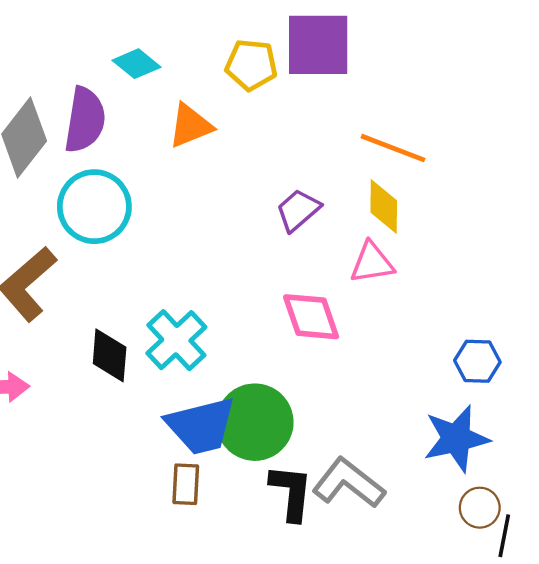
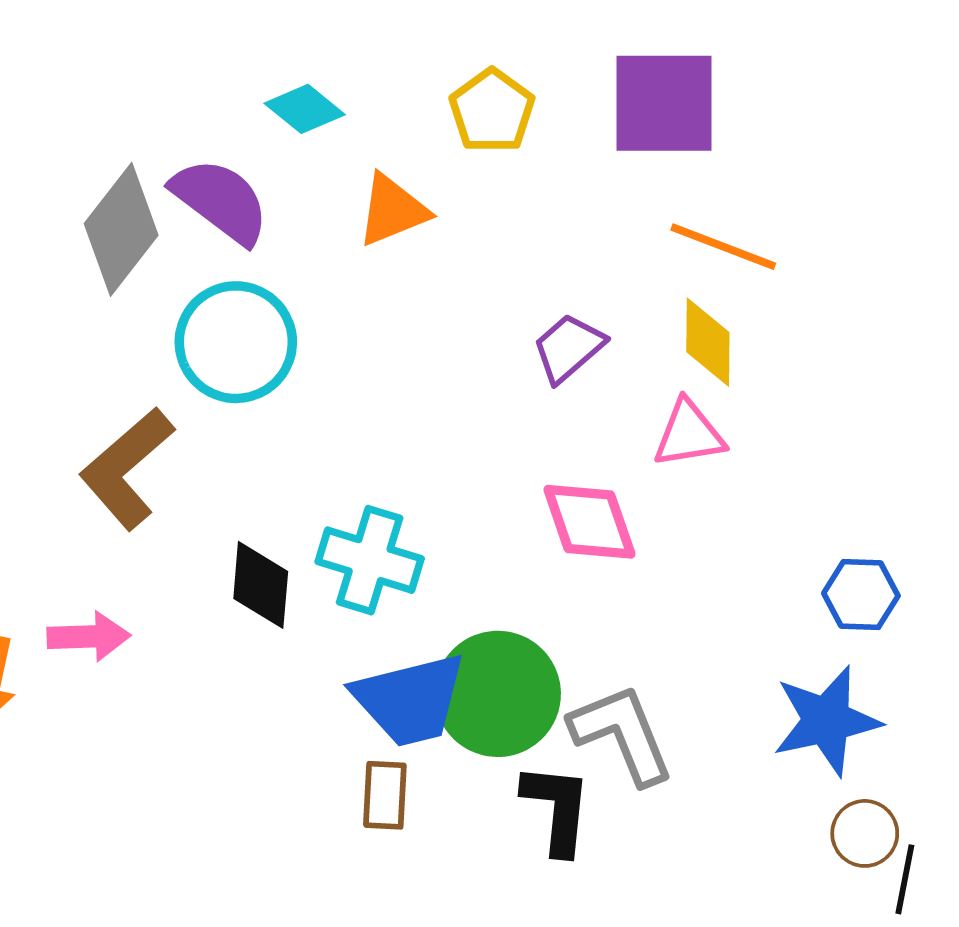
purple square: (318, 45) -> (664, 103), moved
yellow pentagon: (251, 65) -> (492, 111), turned 30
purple semicircle: (85, 120) -> (221, 201), turned -62
cyan cross: (176, 340) -> (370, 560), turned -30
gray L-shape: (349, 483) -> (622, 734), moved, turned 30

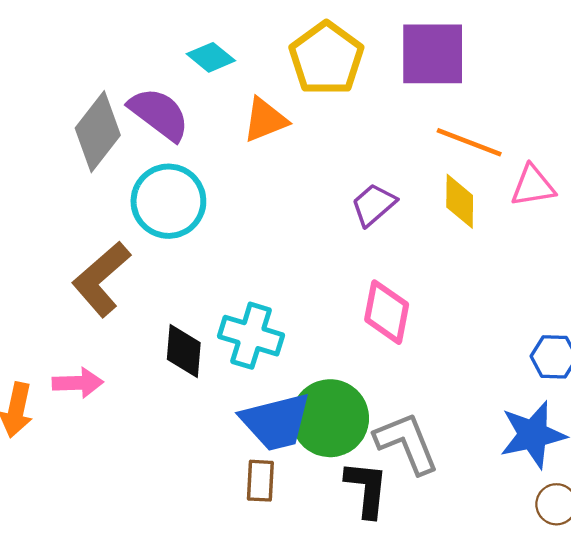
yellow pentagon: (492, 111) -> (326, 59), size x1.4
pink triangle: (689, 434) -> (533, 186), moved
pink diamond: (589, 522) -> (387, 312), turned 30

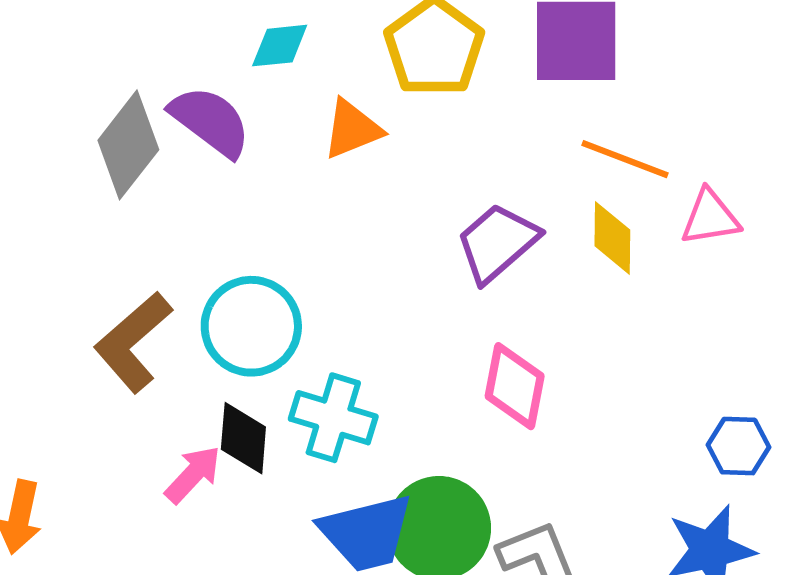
cyan diamond: (211, 57) -> (280, 46), turned -45
cyan circle: (168, 201) -> (251, 326), moved
purple trapezoid: (374, 205) -> (497, 243), size x1.4
pink arrow: (78, 383) -> (193, 474), moved, turned -45

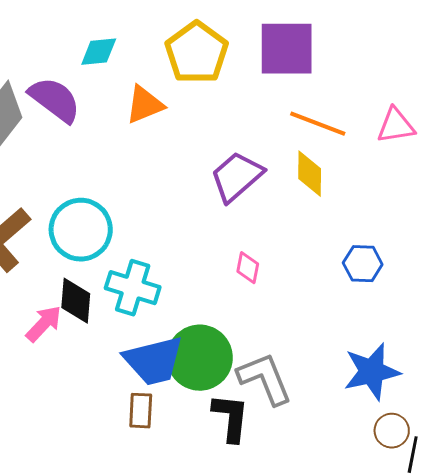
pink triangle: (710, 217) -> (396, 126), moved
pink diamond: (515, 386) -> (248, 268), size x0.6
blue hexagon: (739, 446) -> (363, 264), moved

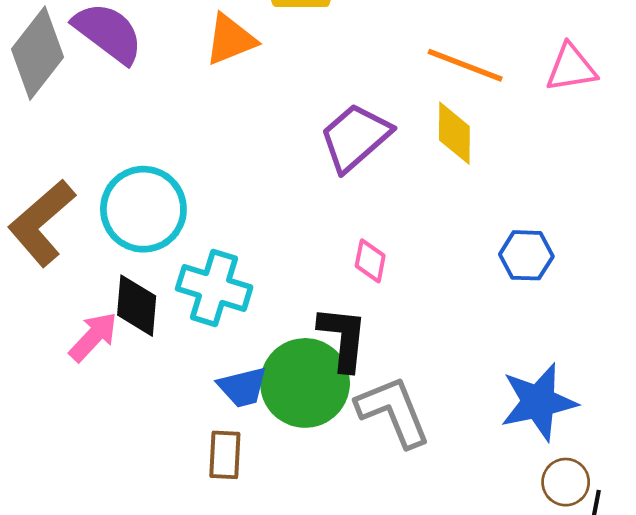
blue trapezoid: (154, 361) -> (243, 387), size x0.6
black L-shape: (231, 418) -> (343, 338), moved

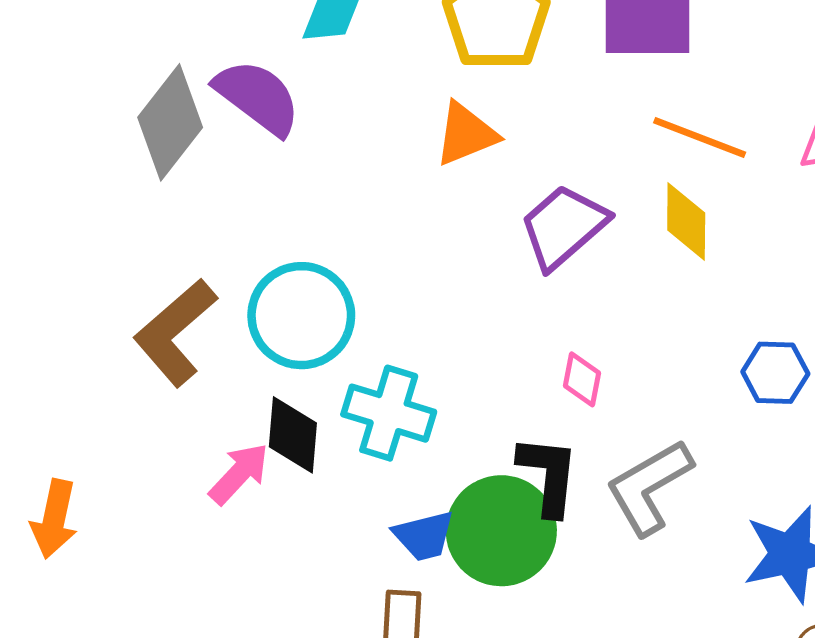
orange triangle: (230, 39) -> (466, 134), moved
gray L-shape: (393, 411) -> (649, 487), moved, turned -98

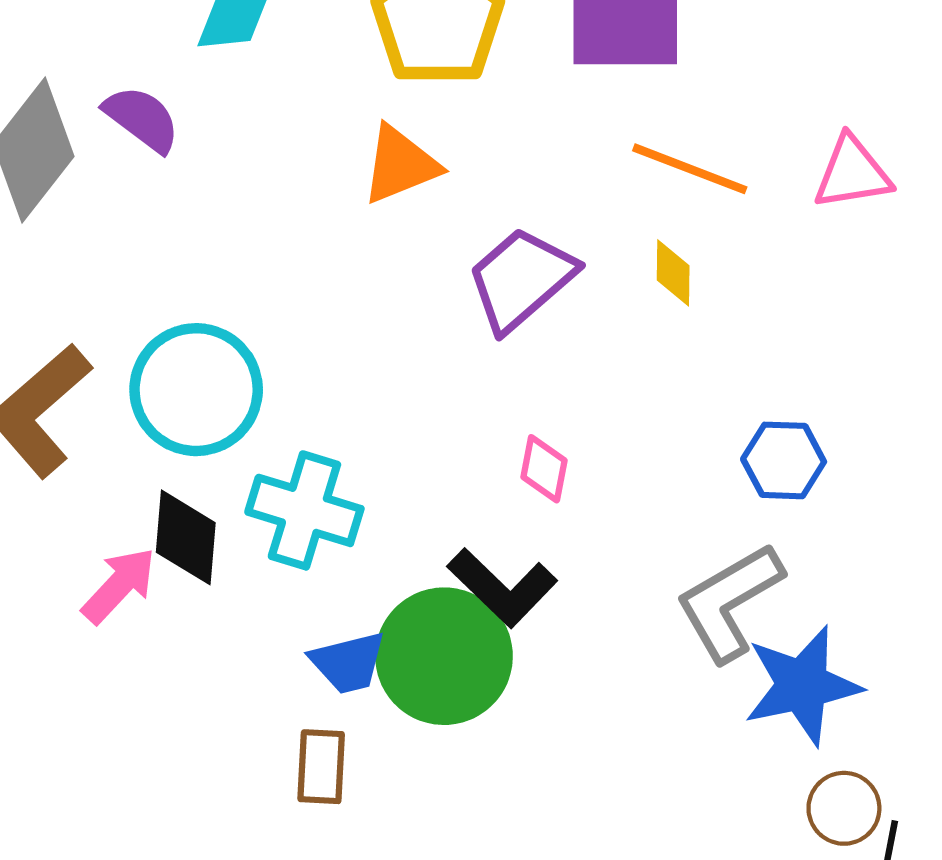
purple semicircle: (258, 97) -> (142, 119), size x0.7
yellow diamond: (686, 221) -> (673, 273), size x0.7
black L-shape: (548, 475) -> (502, 587), turned 128
gray L-shape: (649, 487) -> (729, 602), moved

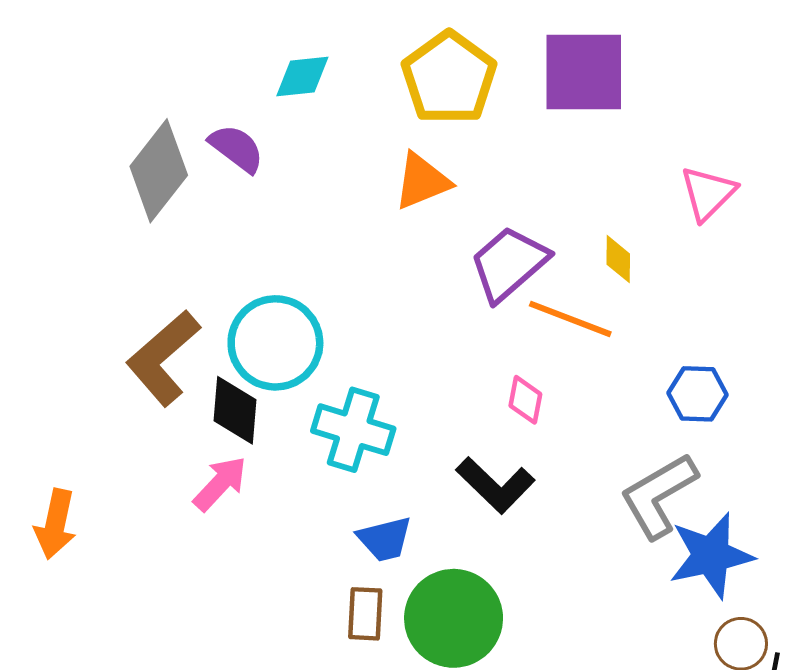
orange line: (690, 169) -> (570, 319), moved
pink triangle: (852, 173) -> (708, 193), moved, turned -36
black diamond: (186, 537) -> (235, 410), moved
green circle: (444, 656) -> (454, 618), moved

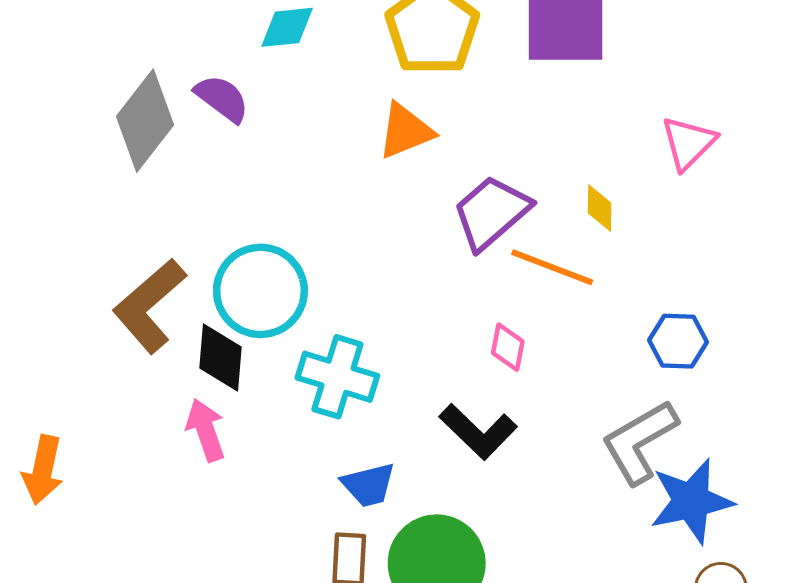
pink arrow: (220, 484) -> (206, 430), turned -62

